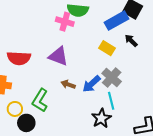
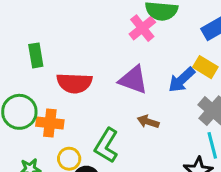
pink cross: (65, 22) -> (142, 28), turned 36
blue arrow: (91, 84) -> (182, 80), moved

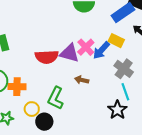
pink cross: (142, 28) -> (86, 47), moved
red semicircle: (74, 83) -> (47, 57), moved

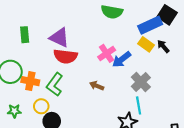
yellow rectangle: (116, 41) -> (146, 44), moved
purple triangle: (69, 53) -> (59, 38), moved
green L-shape: (56, 98) -> (55, 84), moved

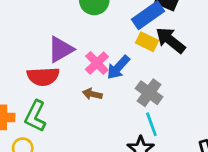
purple triangle: (59, 38) -> (61, 49), moved, turned -45
black arrow: (163, 46) -> (170, 40), size x1.6
brown arrow: (97, 86) -> (92, 94), moved

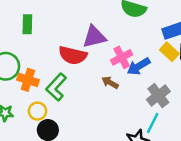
cyan line: (151, 124) -> (153, 123), turned 30

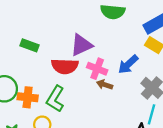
green rectangle: (27, 24) -> (30, 45), moved, turned -60
pink cross: (122, 57) -> (97, 69), moved, turned -30

